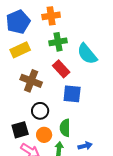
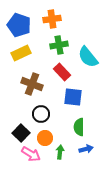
blue pentagon: (18, 22) -> (19, 25), turned -30
green semicircle: (65, 128) -> (79, 127), moved
black square: (20, 130) -> (21, 133), turned -30

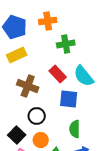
green cross: (59, 45) -> (66, 44), moved
cyan semicircle: (88, 57) -> (84, 76), moved

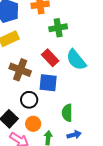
blue square: (69, 99) -> (48, 83), moved

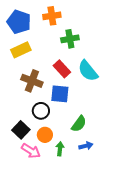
green semicircle: (67, 113) -> (79, 124), turned -144

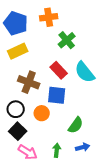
green cross: (70, 39) -> (67, 40), turned -30
black circle: (41, 111) -> (16, 109), moved
orange circle: (45, 135) -> (42, 113), moved

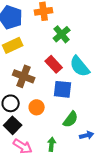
blue square: (57, 95) -> (63, 89), moved
blue arrow: (83, 147) -> (87, 135), moved

